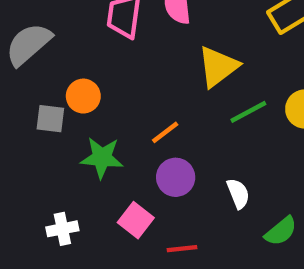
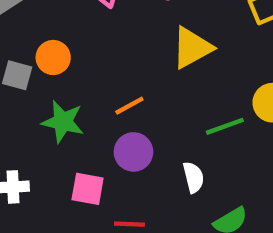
green line: (248, 112) -> (225, 126), moved
pink square: (136, 220) -> (88, 189), turned -36

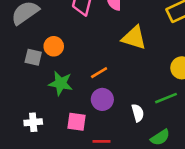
yellow triangle: (192, 48) -> (134, 38), turned 48
green line: (225, 126) -> (166, 98), moved

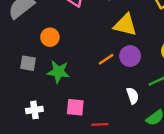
gray square: (33, 57) -> (28, 63), moved
orange line: (99, 73) -> (106, 59), moved
purple circle: (102, 99) -> (130, 56), moved

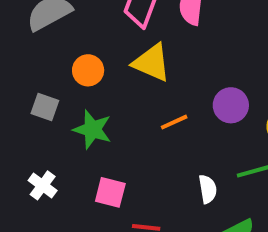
yellow triangle: (125, 25) -> (152, 63), moved
purple circle: (130, 56) -> (231, 105), moved
white cross: (34, 110) -> (43, 185), turned 35

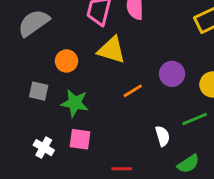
pink square: (110, 192) -> (80, 139), moved

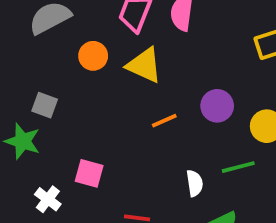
orange circle: (66, 61) -> (93, 56), moved
green star: (75, 103) -> (23, 141), moved
white cross: (44, 148) -> (48, 199), moved

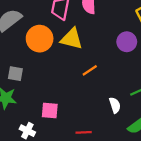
orange circle: (93, 56) -> (40, 39), size x1.5
purple circle: (217, 106) -> (127, 42), moved

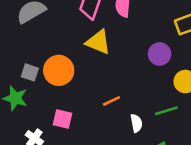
orange circle: (40, 39) -> (59, 70), moved
orange line: (90, 70) -> (111, 101), moved

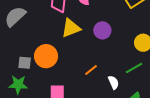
yellow triangle: (98, 42) -> (71, 28), turned -30
purple circle: (160, 54) -> (102, 30), moved

